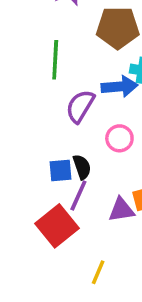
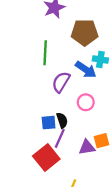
blue arrow: (119, 87) -> (86, 70), turned 40

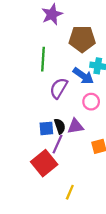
pink circle: (86, 102) -> (91, 102), moved
purple triangle: (87, 147) -> (75, 126), moved

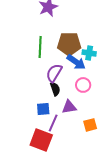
brown pentagon: (82, 39) -> (69, 44), moved
black semicircle: (60, 126) -> (55, 89), moved
red square: (44, 163) -> (41, 140), turned -30

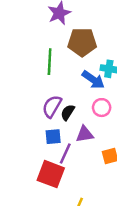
brown pentagon: (69, 44) -> (82, 42), moved
purple semicircle: (54, 73) -> (52, 106), moved
black semicircle: (55, 89) -> (68, 112), turned -128

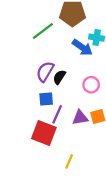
green line: (50, 62) -> (43, 31), turned 50
pink circle: (102, 108) -> (91, 85), moved
purple triangle: (85, 134) -> (80, 118), moved

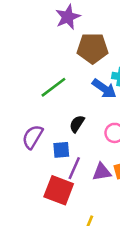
green line: (43, 31) -> (53, 87), moved
purple semicircle: (45, 72) -> (33, 137), moved

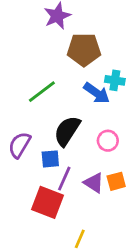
black semicircle: (77, 124) -> (67, 131), size x1.6
purple triangle: (102, 172) -> (94, 183), turned 42

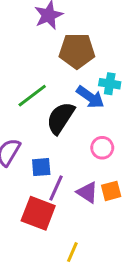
black semicircle: (67, 131) -> (61, 118), moved

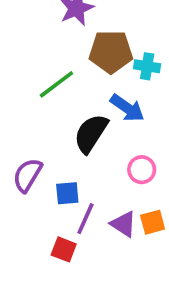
cyan cross: (110, 84) -> (147, 66), moved
green line: (32, 96) -> (56, 84), moved
red square: (38, 213) -> (64, 249), size x0.6

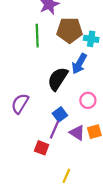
green line: (56, 84) -> (37, 36), moved, turned -55
blue arrow: (127, 108) -> (79, 64), turned 84
blue square: (67, 193) -> (60, 114), moved, turned -32

